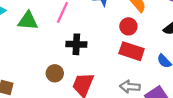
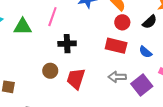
red circle: (128, 26) -> (122, 22), moved

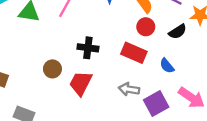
black cross: (67, 44) -> (88, 48), moved

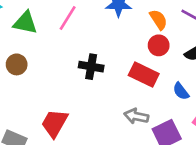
brown circle: (52, 69) -> (17, 64), moved
red trapezoid: (81, 83) -> (55, 123), moved

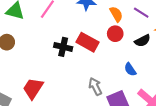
red rectangle: (144, 75) -> (87, 42), moved
gray arrow: (136, 116) -> (95, 86), turned 48

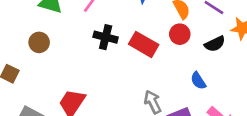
black cross: (63, 47) -> (106, 37), moved

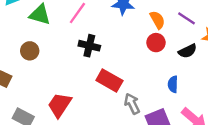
red rectangle: (144, 44) -> (109, 81), moved
blue semicircle: (198, 81) -> (173, 84), turned 35

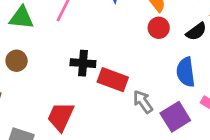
black cross: (89, 46) -> (83, 63), moved
blue semicircle: (173, 84) -> (186, 72), size x1.5

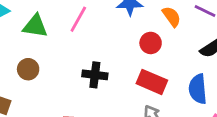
red circle: (159, 28) -> (151, 43), moved
red rectangle: (113, 80) -> (152, 82), moved

